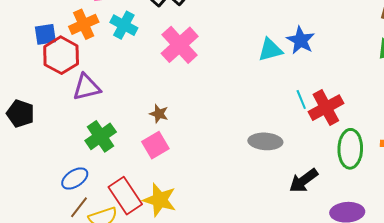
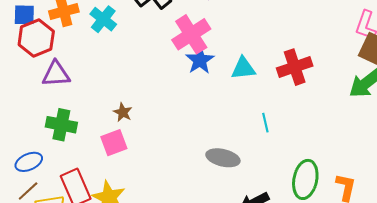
blue star: (301, 40) -> (200, 60), moved
pink cross: (180, 45) -> (191, 34), moved
red cross: (326, 108) -> (295, 67), moved
green cross: (101, 136) -> (61, 125), turned 36

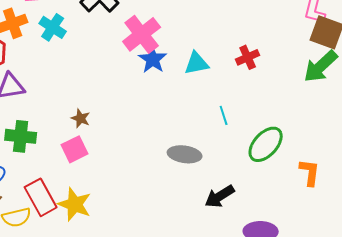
red cross: (295, 67) -> (248, 57), size x0.7
green ellipse: (305, 179) -> (266, 144), moved, turned 36

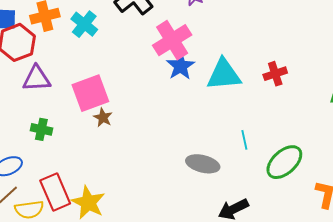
cyan triangle: (197, 63) -> (224, 75), size x1.4
cyan line: (224, 115) -> (244, 140), moved
green cross: (21, 136) -> (41, 129), size x0.7
pink square: (75, 149) -> (90, 93), moved, size x1.4

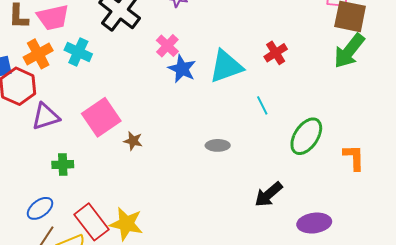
pink cross: (172, 40) -> (167, 46), size x0.6
brown star: (103, 118) -> (133, 141), moved
cyan line: (244, 140) -> (262, 105), moved
gray ellipse: (203, 164) -> (218, 145), moved, size x0.7

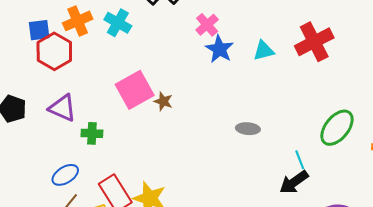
red cross: (276, 53) -> (314, 42), size x1.6
cyan triangle: (226, 66) -> (264, 51), size x0.6
cyan line: (262, 105) -> (300, 160), moved
purple triangle: (46, 117) -> (62, 108), moved, turned 36
brown star: (133, 141) -> (163, 101), moved

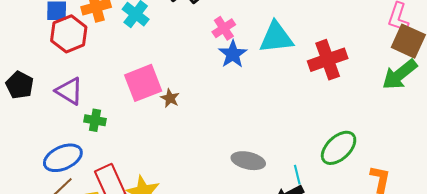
cyan triangle: (264, 51) -> (276, 38), moved, size x1.6
gray ellipse: (248, 129) -> (248, 161), moved, size x1.4
blue ellipse: (65, 175) -> (63, 158), size x1.4

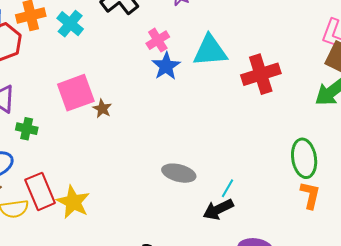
green ellipse: (339, 148) -> (304, 158), moved, turned -57
cyan line: (297, 175) -> (227, 188), turned 42

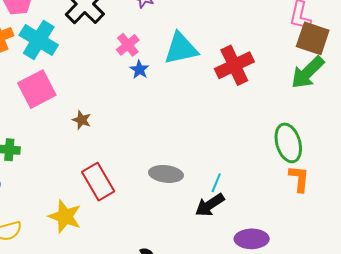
cyan cross: (70, 24) -> (39, 40), size x1.4
blue star: (166, 66) -> (139, 70), size x0.7
pink square: (76, 93) -> (37, 89), moved
red rectangle: (40, 191) -> (98, 182), moved

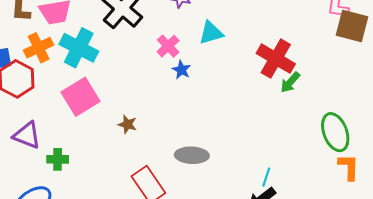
cyan triangle: (181, 49) -> (211, 33), moved, size x0.7
red cross: (234, 65) -> (276, 59), turned -30
green arrow: (308, 72) -> (290, 82), moved, size x0.6
gray ellipse: (166, 174) -> (192, 155), moved

